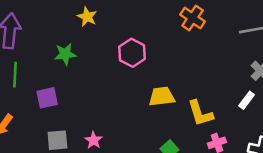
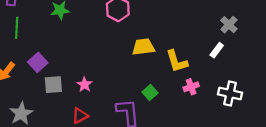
purple square: (47, 98) -> (38, 62), moved, turned -30

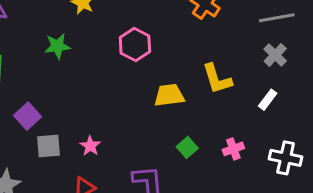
gray cross: (229, 25) -> (275, 55), moved
yellow L-shape: (177, 61) -> (217, 79), moved
green square: (150, 92) -> (187, 147), moved

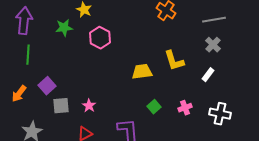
pink hexagon: (135, 45) -> (100, 38), moved
green star: (57, 46) -> (64, 28), moved

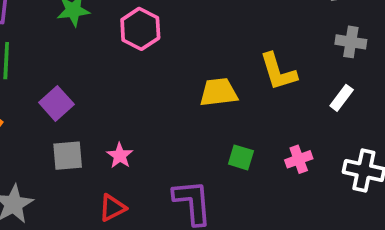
gray cross: (213, 45) -> (351, 42), turned -35
purple square: (47, 86) -> (56, 103), moved
green square: (154, 107) -> (241, 157), turned -32

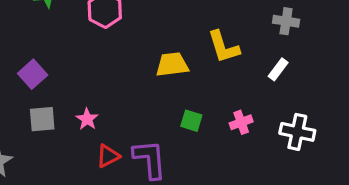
red triangle: (112, 208) -> (108, 156), moved

